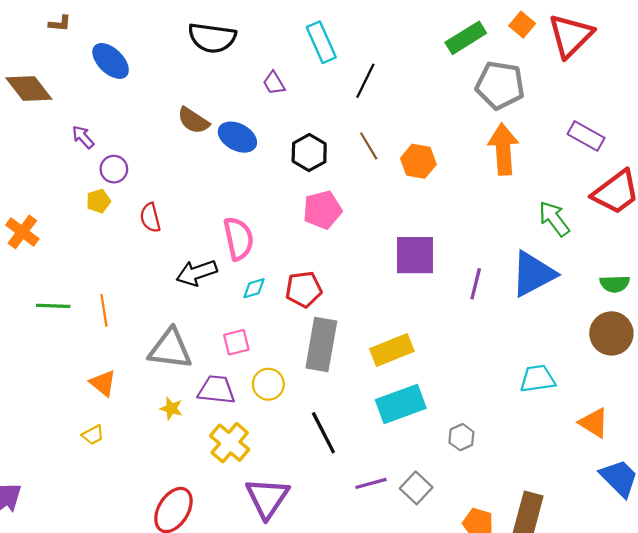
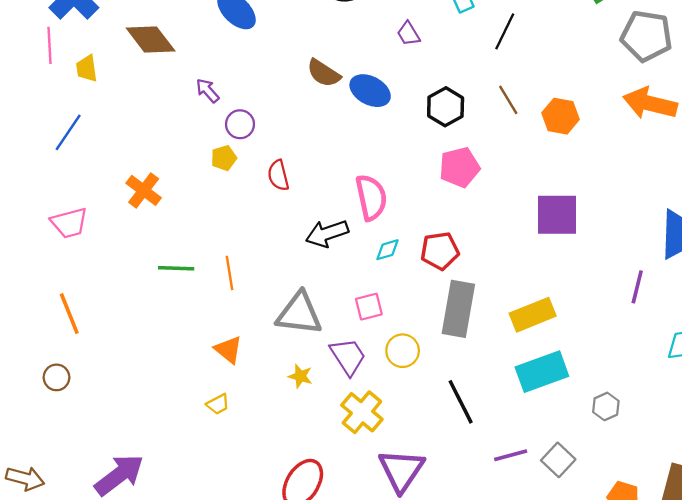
orange arrow: (503, 149) -> (650, 103), turned -72
purple line: (476, 284) -> (637, 287), moved
purple trapezoid: (216, 390) -> (348, 357), turned 51

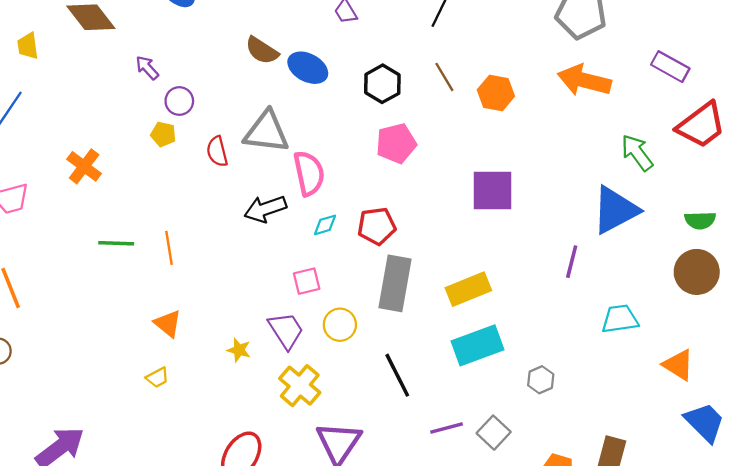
yellow pentagon: (224, 158) -> (163, 134), turned 30
gray triangle: (299, 314) -> (266, 132), moved

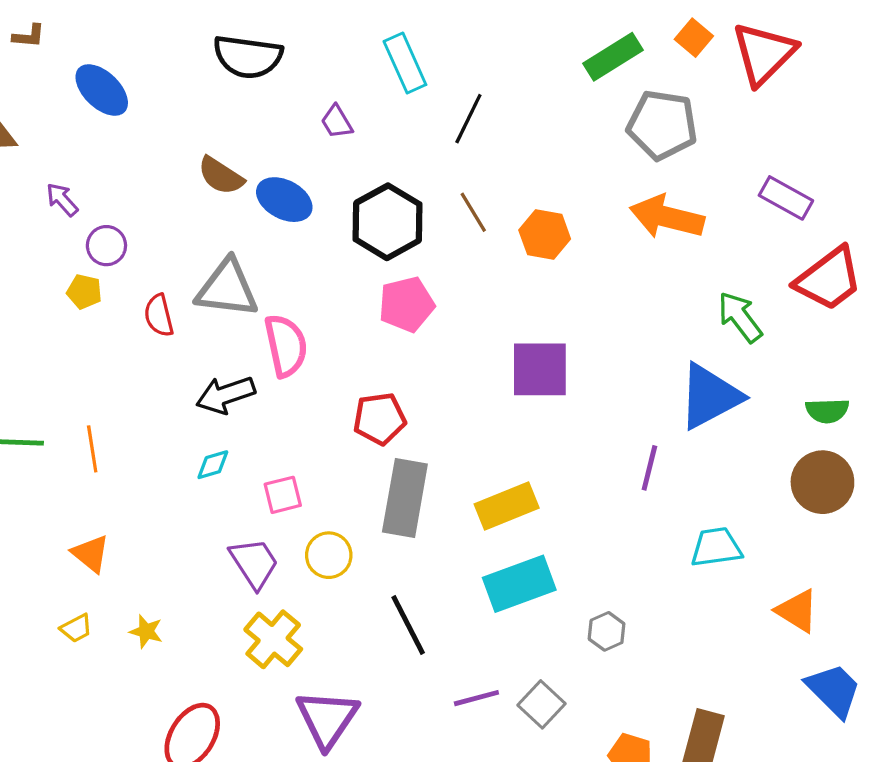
black hexagon: (382, 84) -> (387, 222), size x1.4
cyan diamond: (325, 225) -> (213, 465), moved
yellow star: (239, 350) -> (146, 631), moved

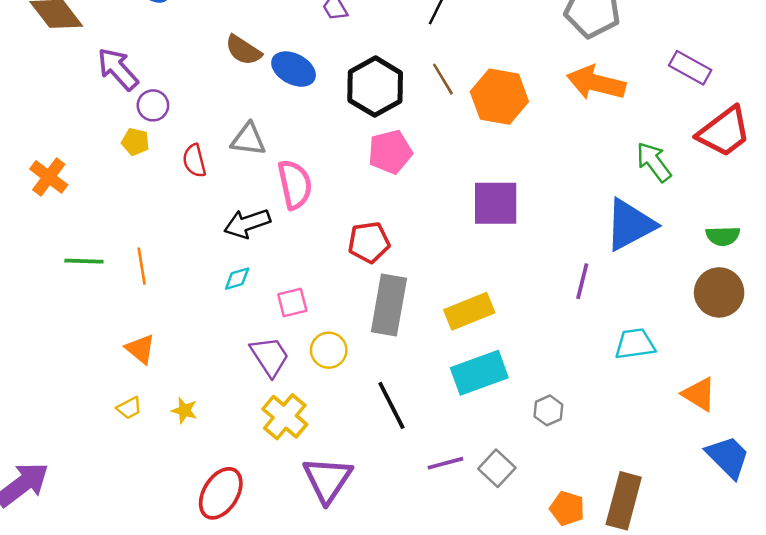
purple arrow: (62, 200) -> (118, 69), size x1.6
orange hexagon: (545, 234) -> (499, 97), size x1.4
gray triangle: (227, 288) -> (248, 139), size x0.7

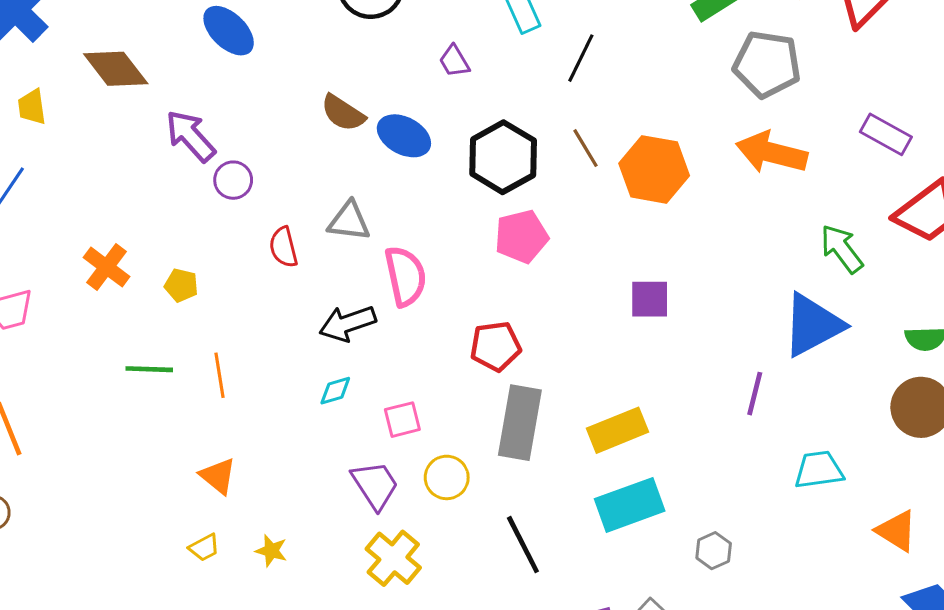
yellow pentagon: (135, 142) -> (181, 285), moved
purple square: (496, 203) -> (650, 299), size x0.7

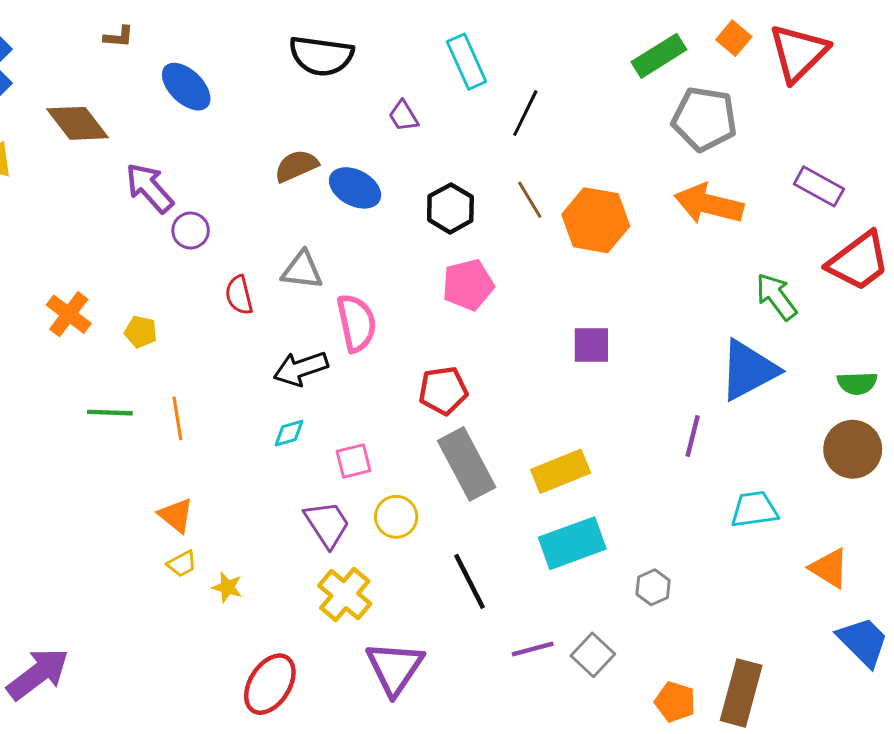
brown semicircle: (343, 113) -> (296, 166), turned 123
black hexagon: (503, 157) -> (450, 208), size x0.7
gray rectangle: (520, 423) -> (467, 464), turned -38
yellow trapezoid: (204, 548) -> (182, 564), moved

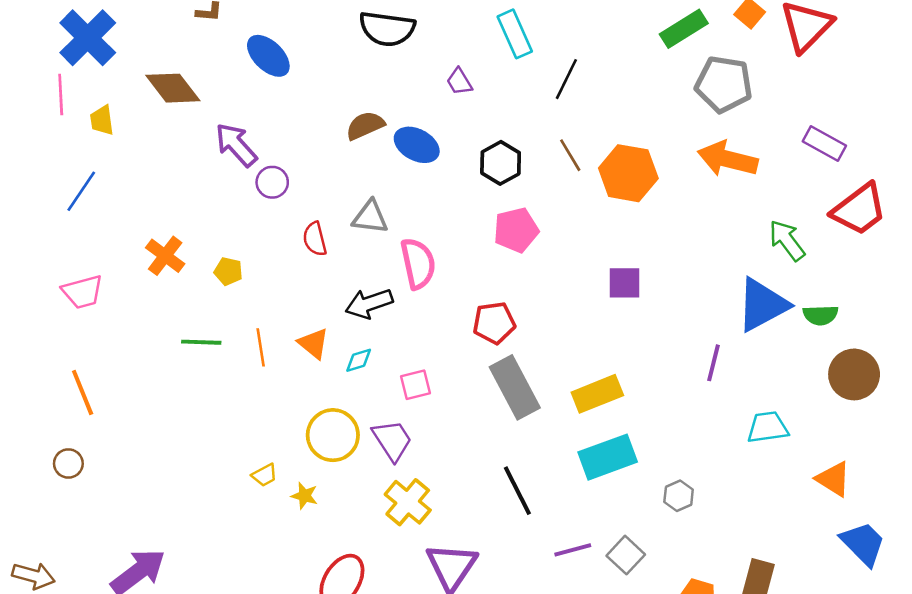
green semicircle: (857, 383) -> (821, 315), moved
orange triangle: (176, 515) -> (313, 344), moved
yellow circle: (396, 517) -> (333, 435), moved, size x1.4

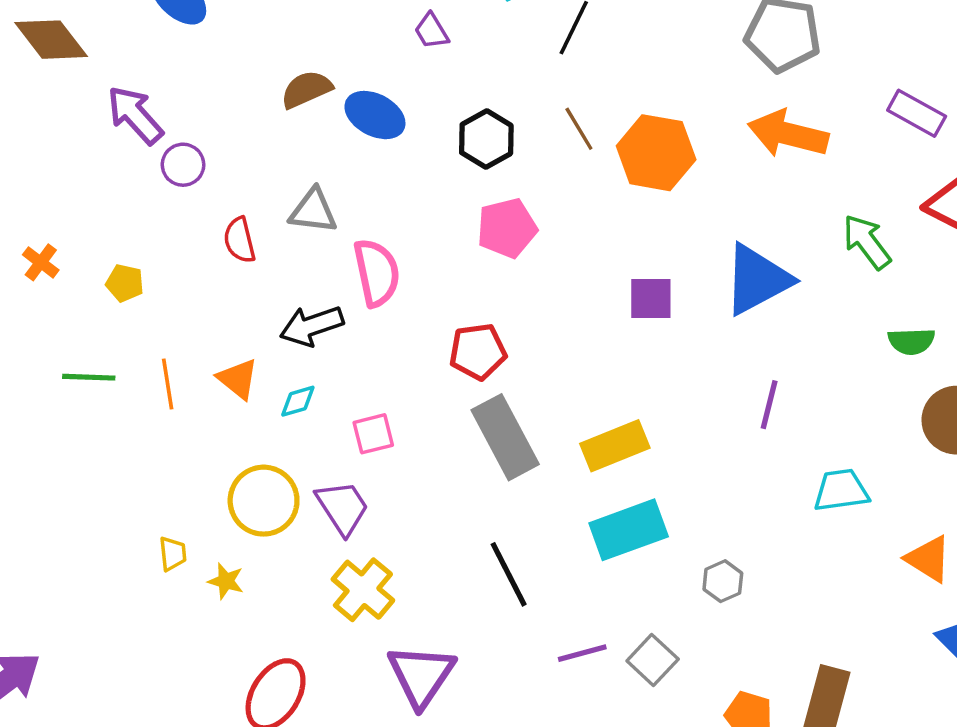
orange cross: (165, 256) -> (41, 262), size x0.7
blue triangle: (762, 305) -> (757, 280), moved
yellow trapezoid: (264, 475) -> (173, 554), turned -68

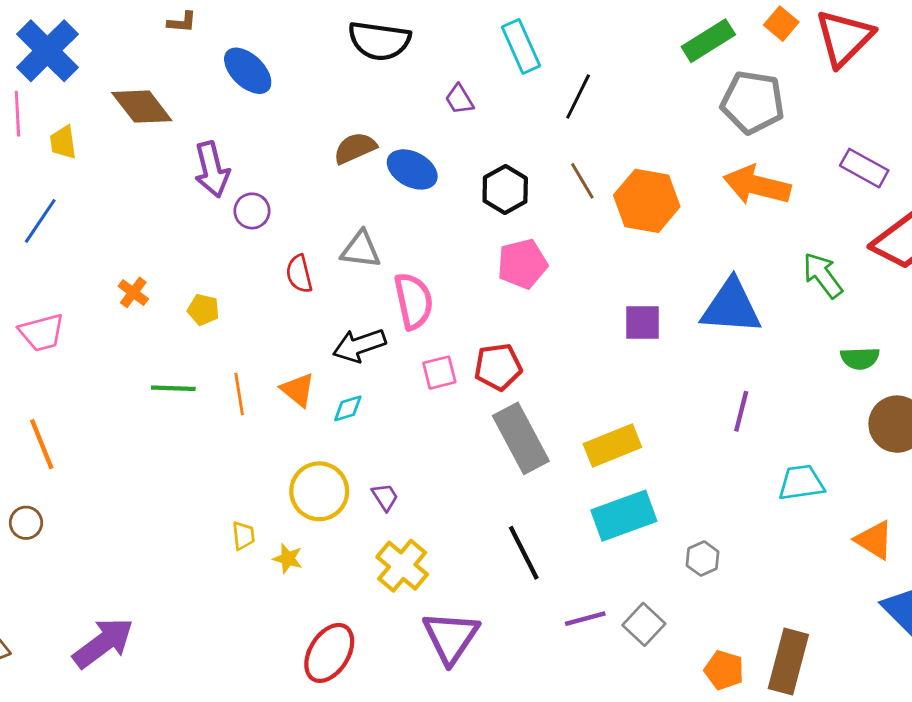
purple arrow: (135, 115) -> (212, 169), turned -152
blue triangle: (757, 280) -> (731, 307), turned 32
pink square: (373, 434) -> (439, 373), moved
purple trapezoid: (342, 507) -> (385, 497), size x0.6

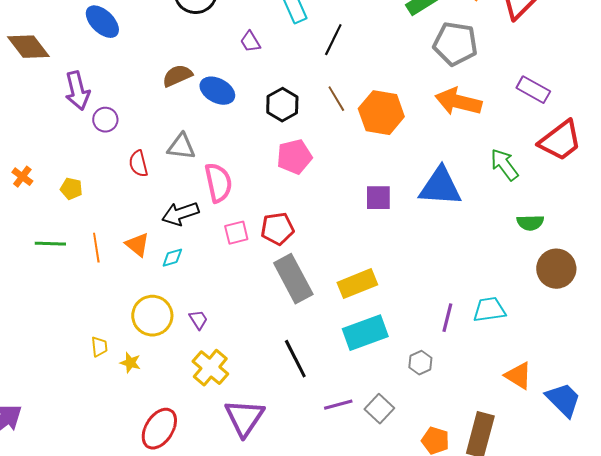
purple line: (741, 411) -> (447, 318), moved
orange triangle: (874, 540) -> (518, 376), moved

